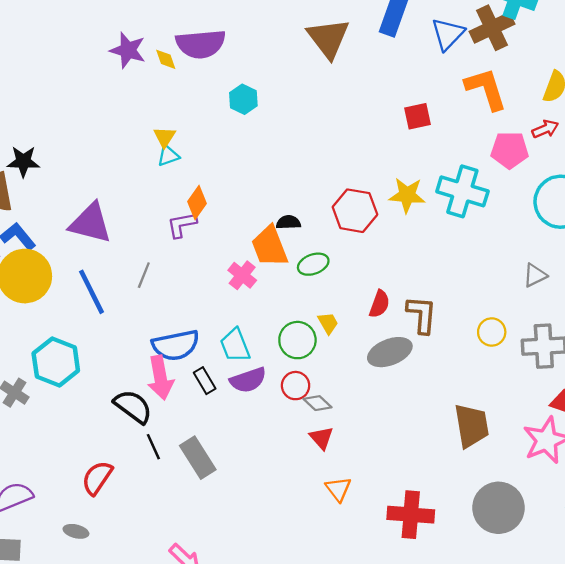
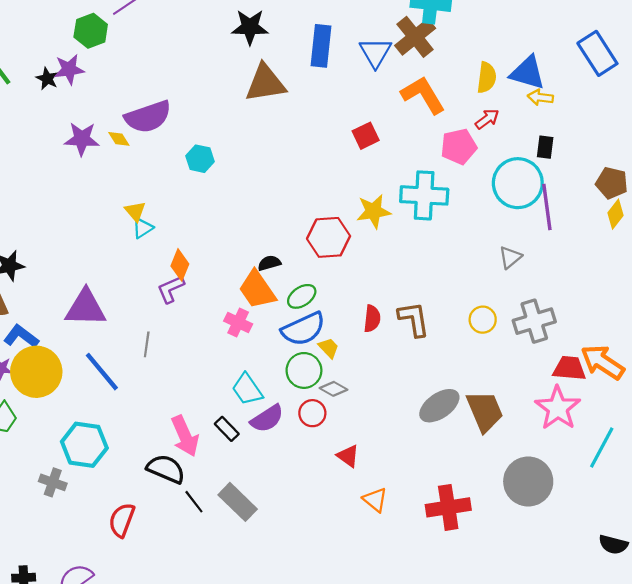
brown triangle: (328, 38) -> (265, 83), turned -48
blue semicircle: (176, 345) -> (303, 329), moved
gray ellipse: (390, 352) -> (439, 406), moved
gray diamond: (317, 403) -> (333, 389), moved
red semicircle: (97, 478) -> (122, 520), moved

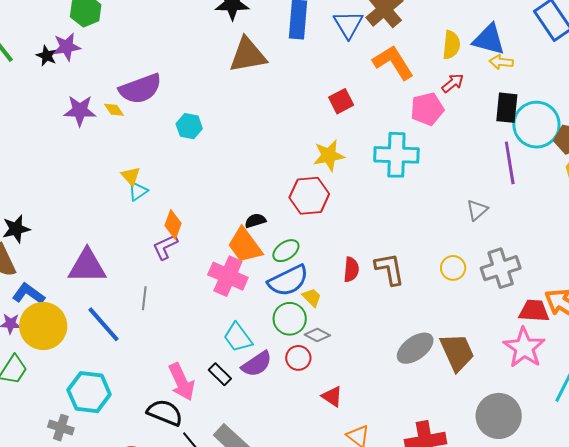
black rectangle: (545, 147) -> (507, 108), size x1.4
cyan circle: (518, 183) -> (536, 125), moved
yellow star: (374, 211) -> (329, 156), moved
pink cross: (238, 323) -> (228, 276), size x1.5

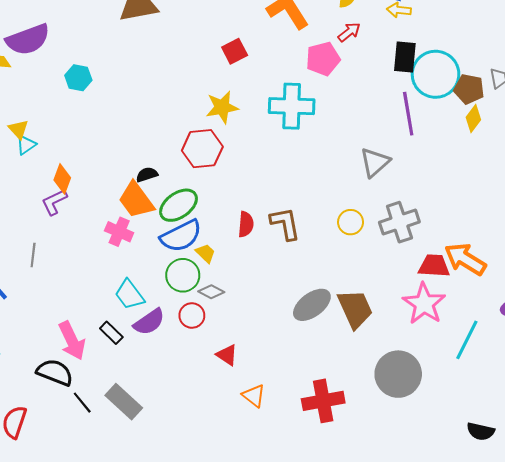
gray triangle: (477, 210) -> (375, 162), size x1.4
green ellipse: (286, 251) -> (179, 205), size x1.4
pink cross: (228, 276) -> (119, 232), size x0.7

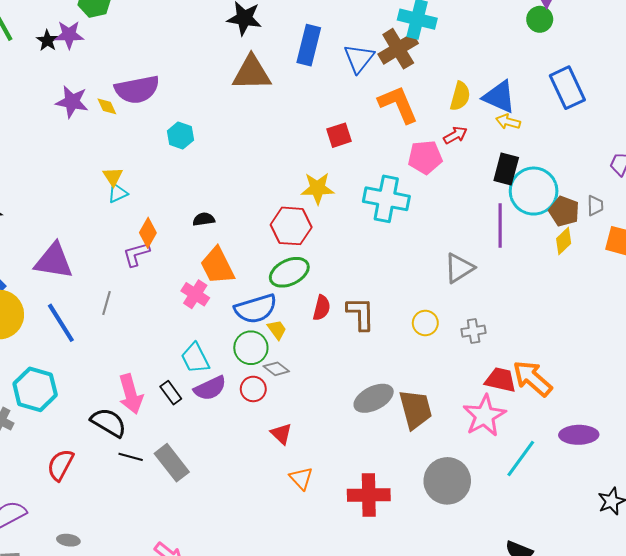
black semicircle: (147, 175) -> (204, 219), moved
green ellipse: (179, 205) -> (289, 272), moved
gray cross: (399, 222) -> (474, 331), size x0.6
black line: (82, 403) -> (131, 457), turned -45

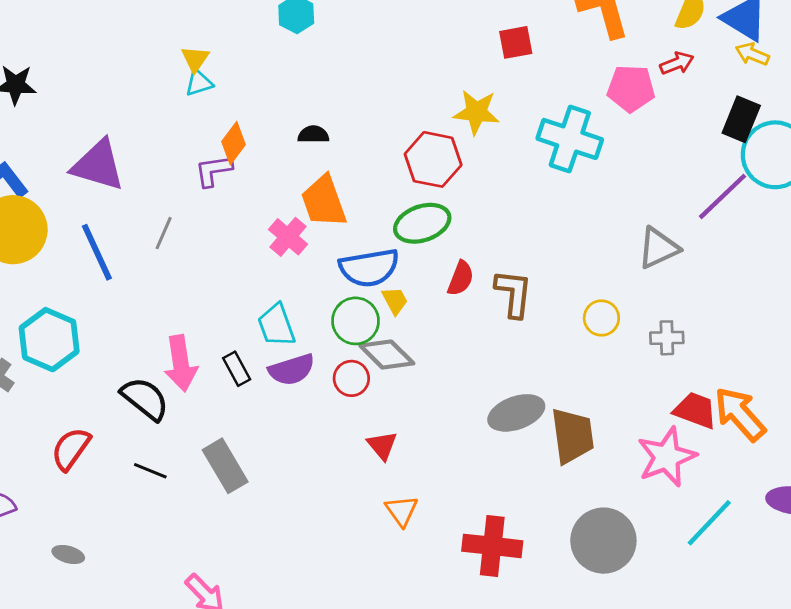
purple line: (500, 225) -> (723, 196), turned 39
gray diamond: (276, 369) -> (387, 355), size x1.5
black line: (131, 457) -> (150, 471), moved

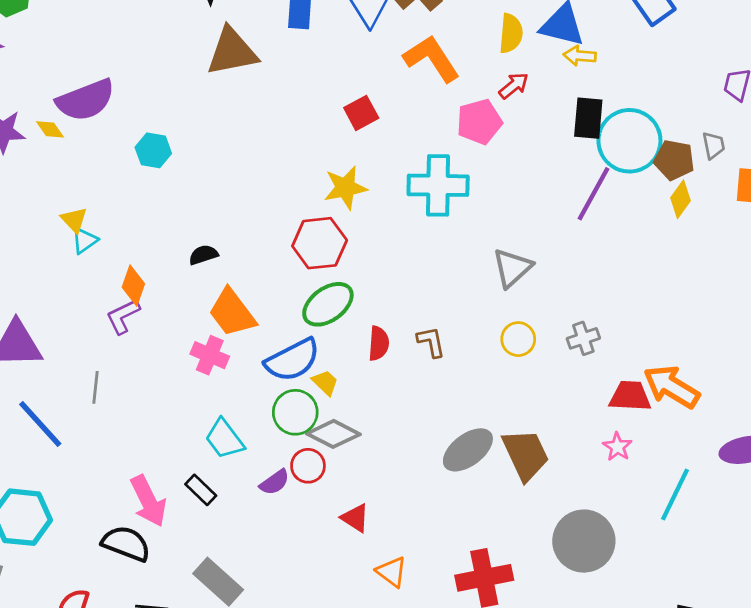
gray triangle: (658, 248) -> (512, 268), moved
brown L-shape: (514, 293) -> (431, 342), size x0.7
purple semicircle: (292, 370) -> (275, 482), moved, size x0.7
pink star: (667, 457) -> (617, 447), size x0.5

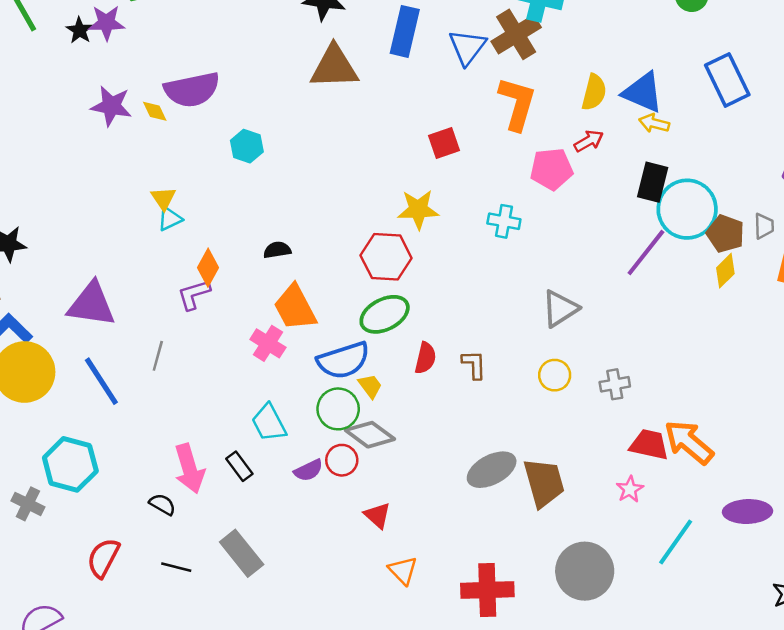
orange L-shape: (432, 59) -> (517, 104), turned 40
cyan cross: (438, 185) -> (504, 221), size x0.6
black semicircle: (126, 544) -> (162, 504), size x0.6

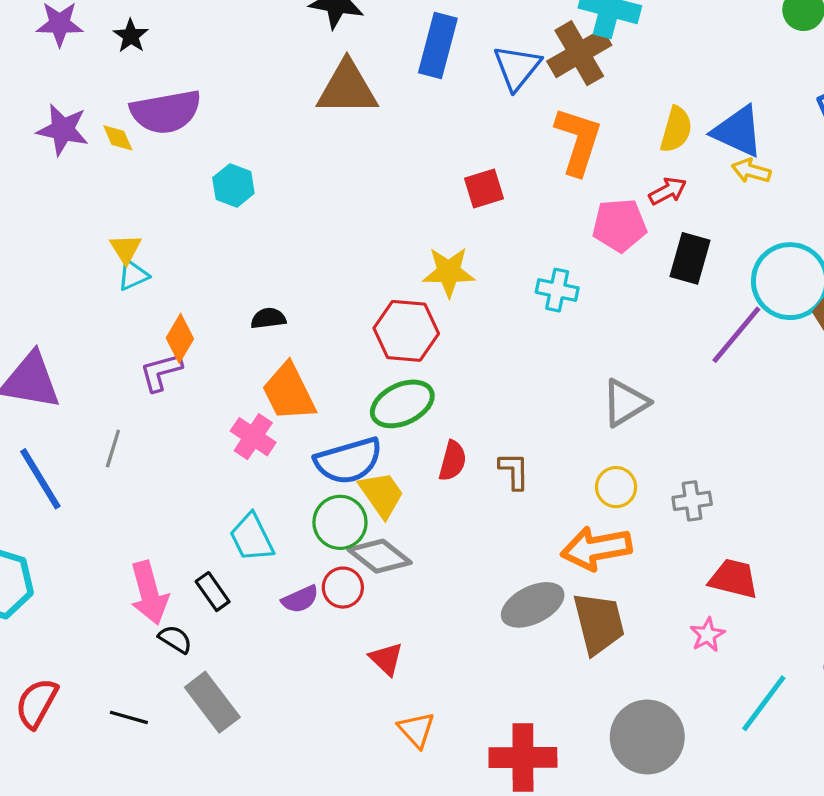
black star: (80, 30) -> (131, 36), moved
black rectangle: (653, 182) -> (690, 258), moved
yellow trapezoid: (370, 386) -> (382, 494), size x1.5
orange arrow: (689, 442) -> (596, 548), moved, turned -52
black semicircle: (162, 504) -> (175, 639), moved

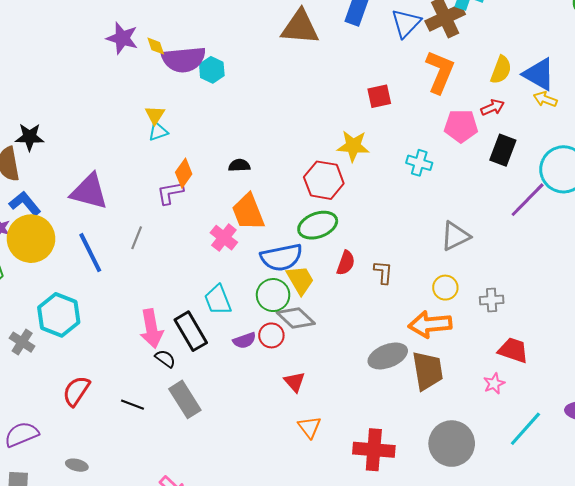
purple semicircle: (166, 112) -> (184, 59), moved
cyan hexagon: (233, 185) -> (212, 70), moved
black rectangle: (213, 592) -> (191, 331), size x1.6

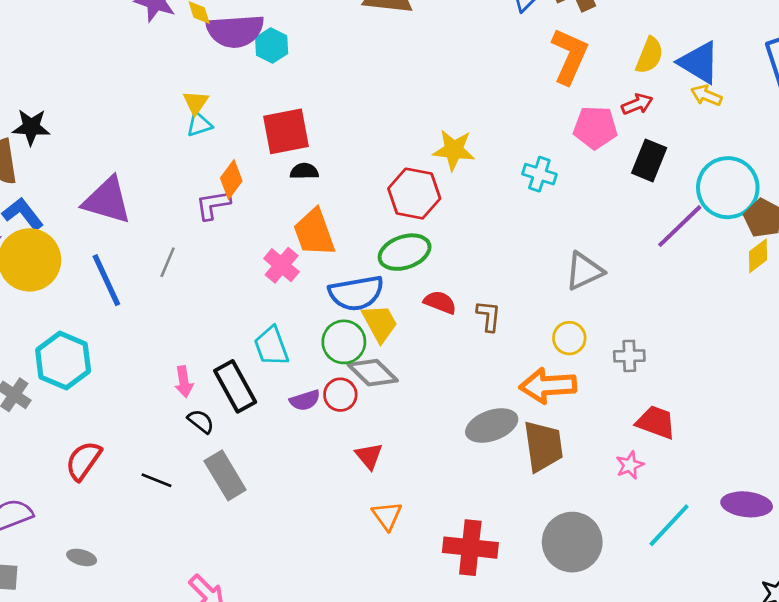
red square: (379, 96) -> (286, 131), moved, size x1.5
red semicircle: (346, 263) -> (440, 302), turned -90
pink arrow: (151, 329) -> (184, 382), size x0.6

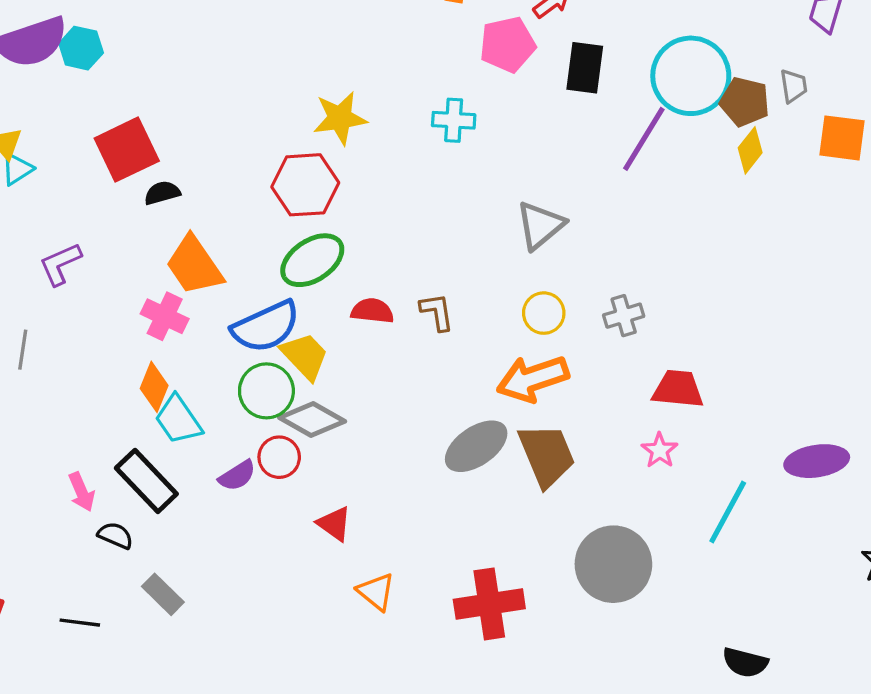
orange diamond: (231, 180) -> (154, 387), moved
gray rectangle: (225, 475) -> (163, 594), size x0.7

